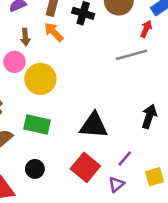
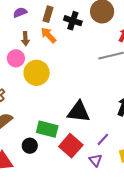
green rectangle: (37, 125) -> (47, 129), moved
purple triangle: (116, 184) -> (95, 160), turned -32

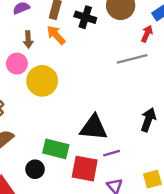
purple line: (103, 139) -> (112, 153), moved, turned 32
red square: (71, 146) -> (85, 169), turned -30

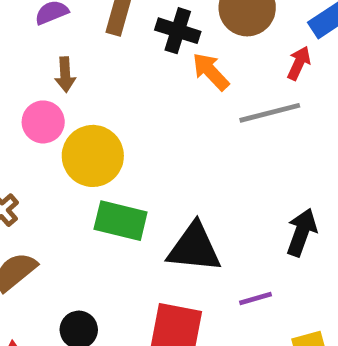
orange arrow: (56, 35) -> (211, 72), moved
green rectangle: (56, 149) -> (121, 221), moved
purple line: (112, 153) -> (256, 299), moved

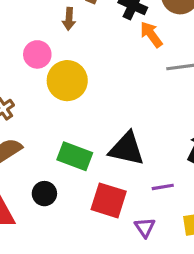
brown arrow: (65, 75) -> (69, 19), moved
green rectangle: (121, 221) -> (75, 156), moved

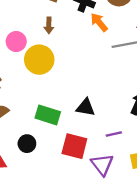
brown arrow: (69, 19) -> (49, 25), moved
black triangle: (127, 149) -> (86, 107), size x0.7
purple triangle: (145, 227) -> (102, 165), size x1.5

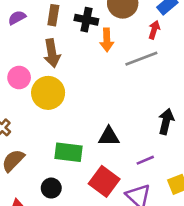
orange arrow: (99, 22) -> (107, 40), turned -132
brown arrow: (49, 25) -> (52, 53), size x1.5
red square: (74, 146) -> (104, 181), turned 32

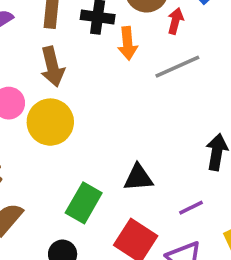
red arrow: (154, 30) -> (175, 21), moved
green rectangle: (69, 152) -> (84, 203), turned -64

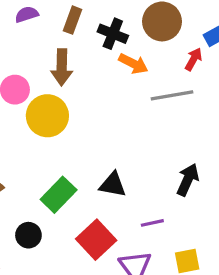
red arrow: (175, 21) -> (193, 59), moved
orange arrow: (128, 43) -> (133, 64), turned -72

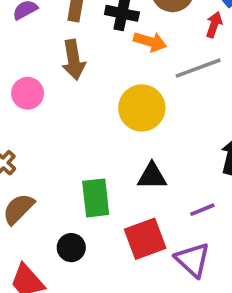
yellow circle: (47, 116) -> (142, 108), moved
green rectangle: (59, 195) -> (96, 198), turned -40
red square: (96, 240) -> (145, 239), turned 33

